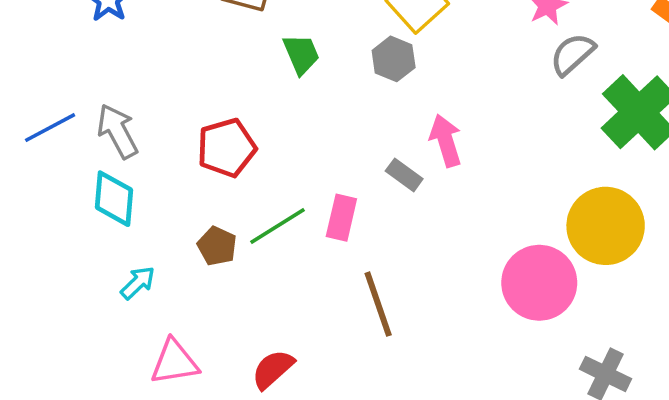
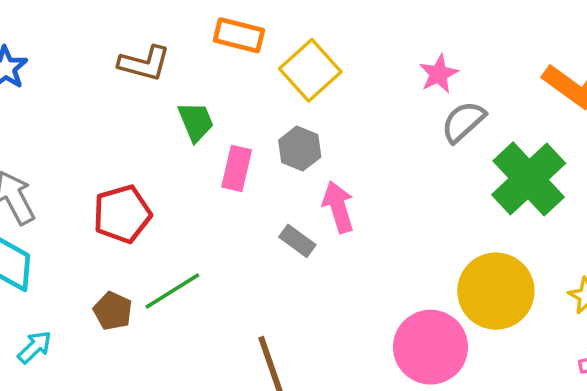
gray hexagon: (394, 59) -> (300, 149), moved
pink rectangle: (341, 218) -> (237, 168), moved

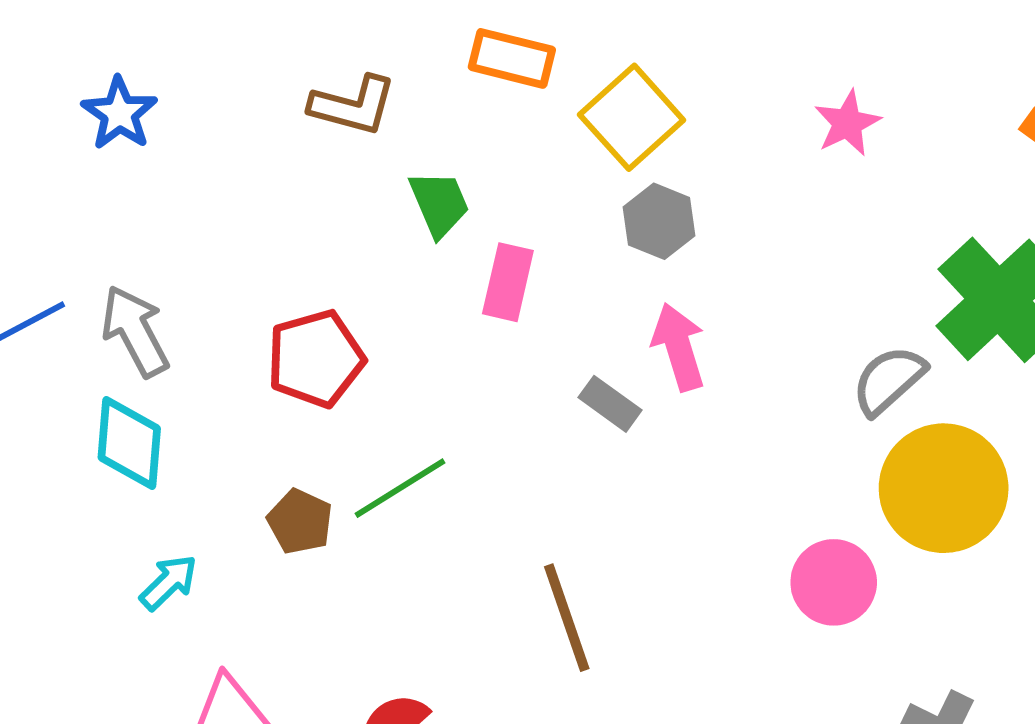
gray semicircle: (463, 122) -> (889, 380), moved
gray hexagon: (300, 149) -> (659, 221), moved
pink circle: (431, 347) -> (834, 582), size x0.7

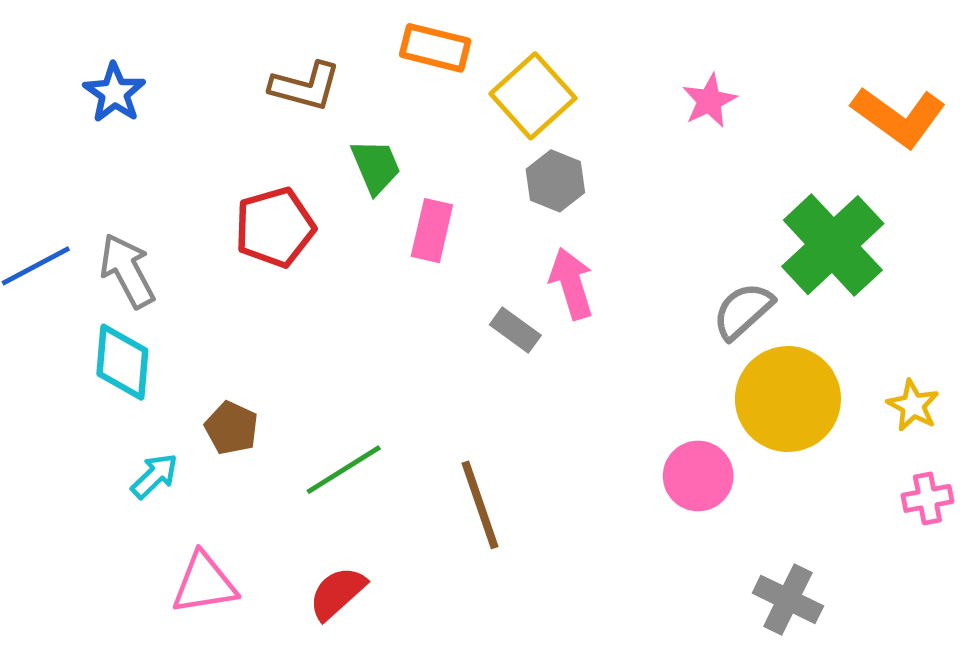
red pentagon: (316, 359) -> (275, 227), moved
green line: (400, 488) -> (344, 470), moved
brown pentagon: (300, 522) -> (231, 428), moved

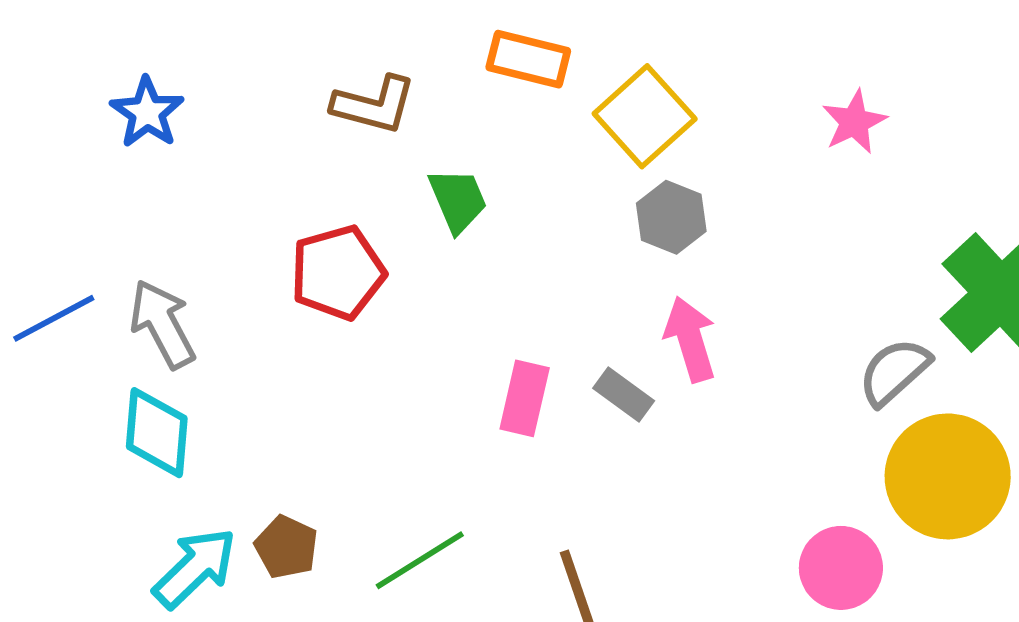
pink rectangle: (432, 231) -> (525, 398), moved
brown pentagon: (231, 428) -> (286, 547), moved
cyan arrow: (154, 476) -> (195, 568), size x1.5

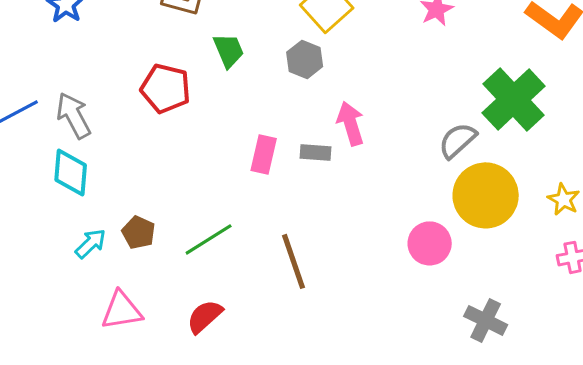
gray hexagon: (671, 217) -> (305, 59), moved
red pentagon: (338, 273) -> (166, 88), turned 30
gray rectangle: (624, 394) -> (316, 152), turned -32
cyan arrow: (195, 568) -> (91, 243), size x0.7

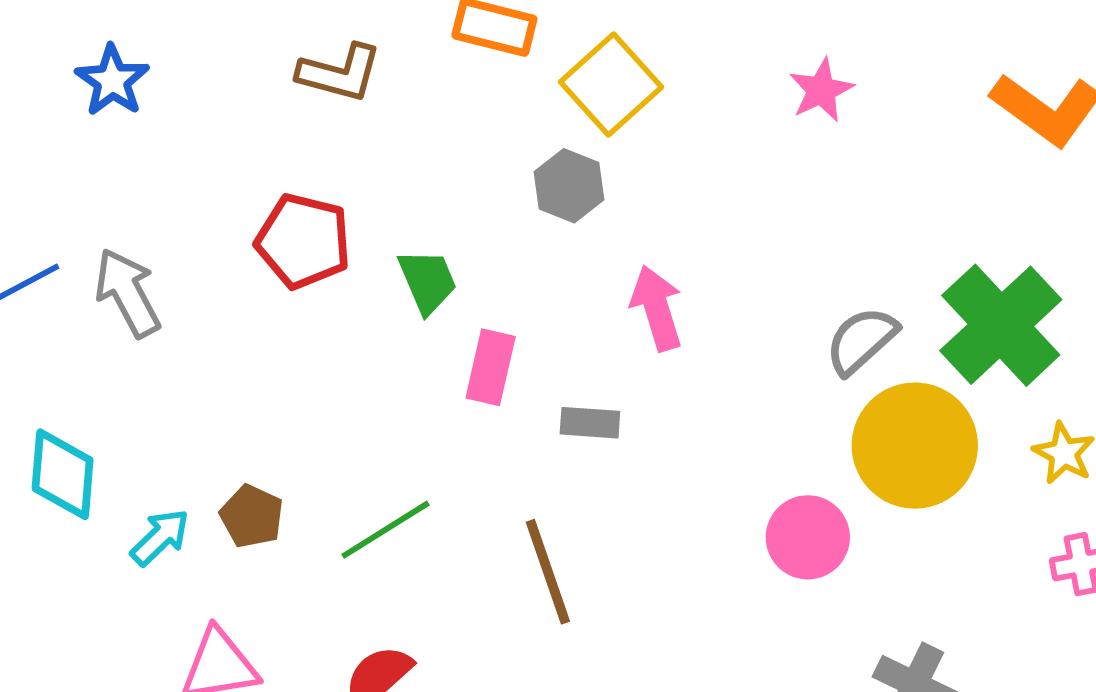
green trapezoid: (229, 50) -> (428, 281), moved
green cross: (514, 99) -> (1001, 325), moved
gray rectangle: (316, 152) -> (590, 423), moved
cyan diamond: (71, 172) -> (63, 474), moved

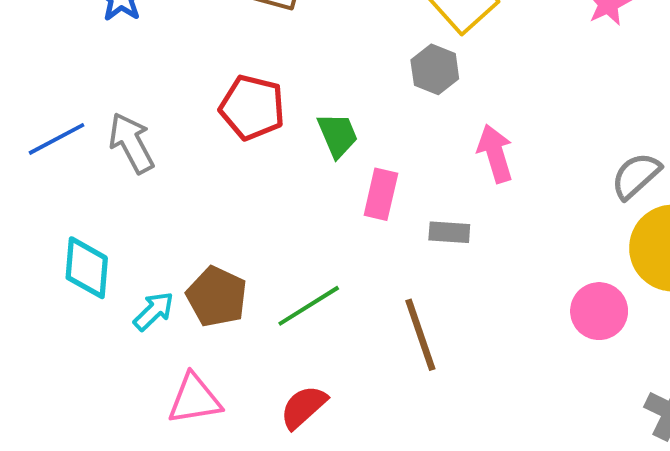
brown pentagon: (252, 516) -> (217, 297), size x1.4

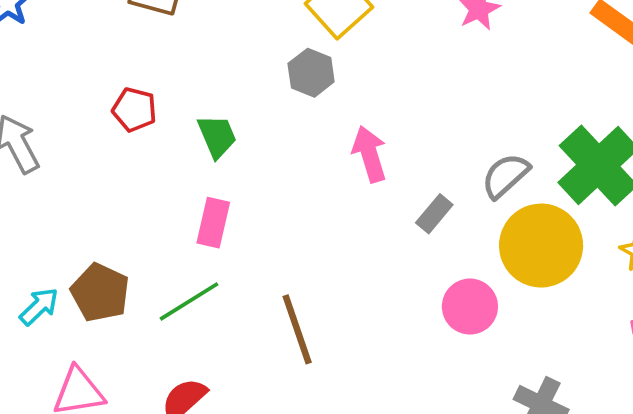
red pentagon: (252, 107) -> (134, 110), size x0.7
pink rectangle: (381, 194) -> (213, 223), moved
gray rectangle: (449, 232) -> (434, 214), moved, turned -54

